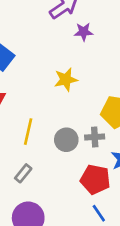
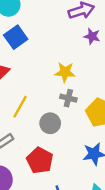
gray cross: (95, 137) -> (68, 98), moved
red pentagon: (95, 179) -> (40, 160), moved

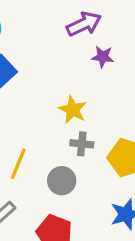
yellow star: (65, 72) -> (73, 110), turned 30

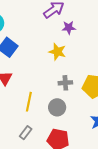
yellow star: (73, 110) -> (57, 52), moved

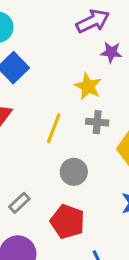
gray cross: (65, 83) -> (97, 122), moved
yellow line: (29, 102) -> (54, 128), moved

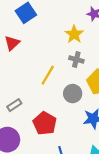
yellow line: (54, 128) -> (48, 75), moved
gray circle: (74, 172) -> (73, 94), moved

